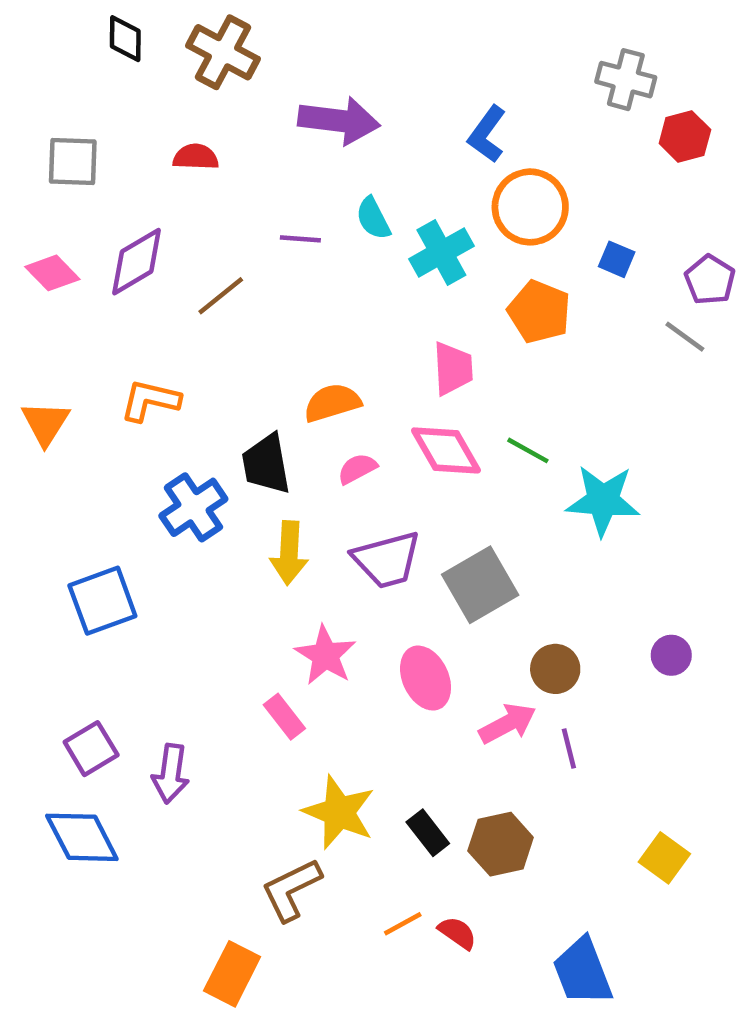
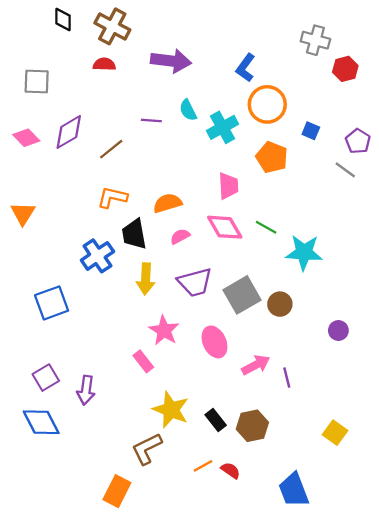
red semicircle: (196, 157) -> (104, 64), moved
orange L-shape: (150, 400) -> (112, 197), moved
brown circle: (555, 669) -> (280, 304), moved

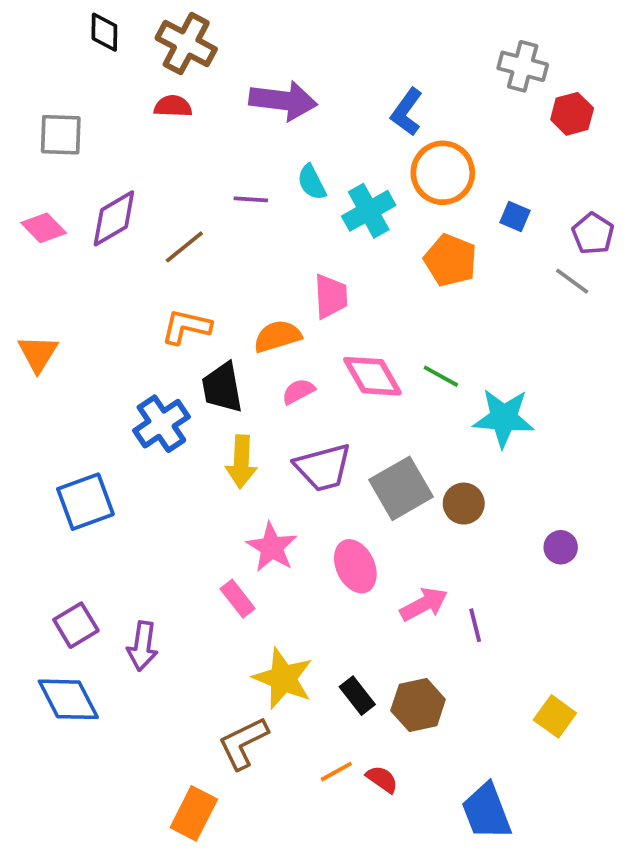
pink trapezoid: (228, 186) -> (331, 296), moved

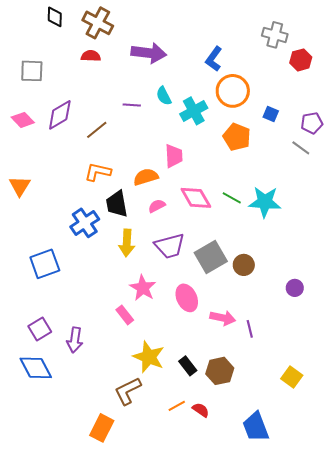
purple pentagon: (593, 234) -> (312, 123), turned 30
cyan star: (504, 418) -> (265, 202), moved
pink arrow: (424, 604) -> (223, 318), turned 40

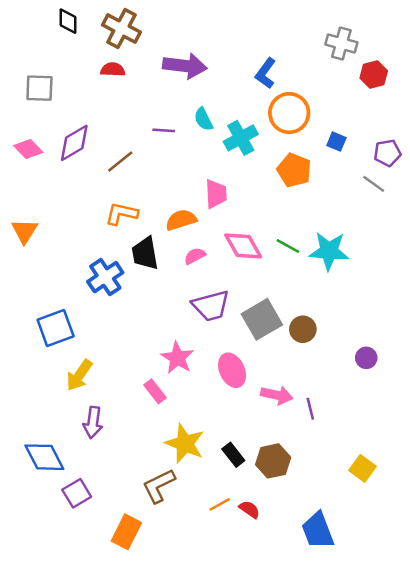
yellow arrow: (127, 243) -> (79, 375), moved, turned 32
purple square: (40, 329) -> (77, 493), moved

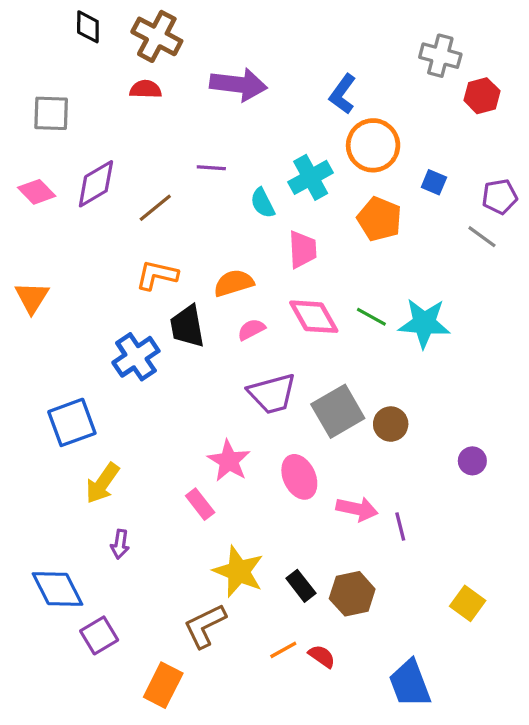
cyan semicircle: (203, 119) -> (263, 203), moved
pink trapezoid: (216, 194) -> (303, 249), moved
purple arrow: (93, 422) -> (120, 544), size x0.7

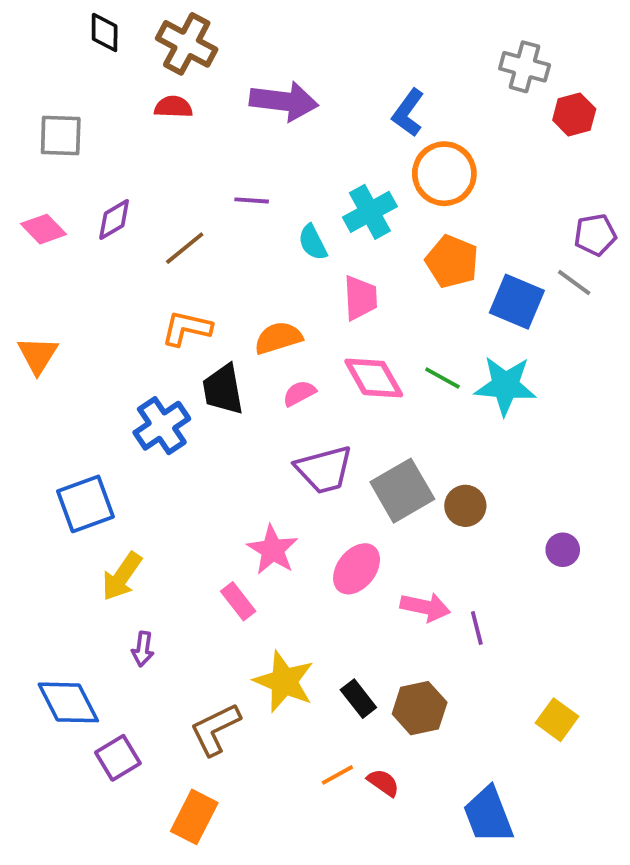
blue square: (434, 182) -> (517, 302), moved, size x1.8
purple diamond: (96, 184) -> (114, 220), size x0.7
pink ellipse: (299, 477) -> (357, 569), turned 63
brown L-shape: (205, 626) -> (215, 729), moved

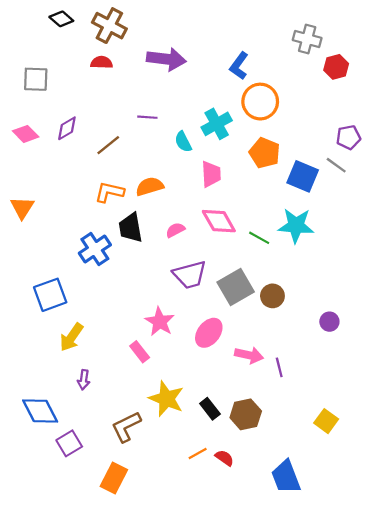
black diamond: (105, 32) -> (61, 19), turned -50
orange semicircle: (278, 338) -> (150, 186), moved
green line: (442, 378) -> (259, 238), moved

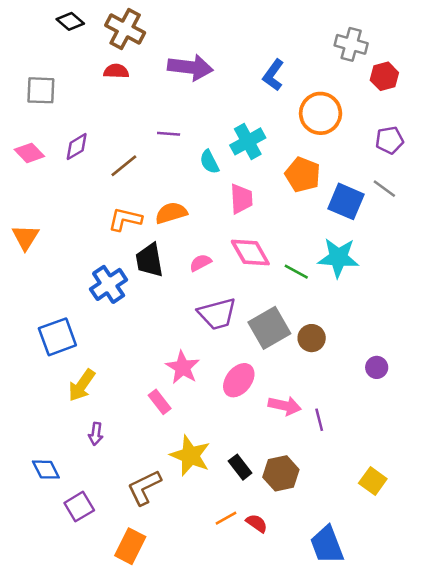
orange circle: (260, 102) -> (321, 113), moved
purple pentagon: (348, 137) -> (389, 140), moved
blue diamond: (40, 411) -> (46, 470), size x0.7

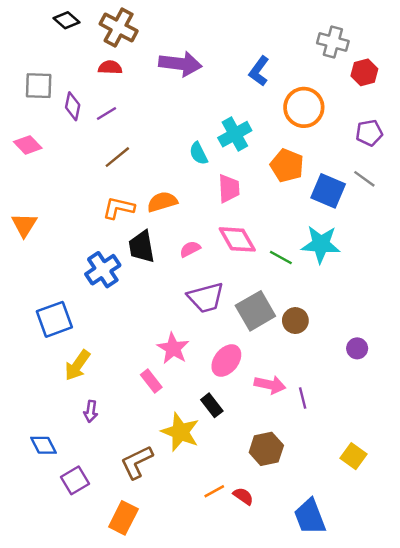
purple line: (169, 134) -> (106, 113), moved, turned -35
purple diamond: (77, 147) -> (73, 106), moved, turned -48
black rectangle: (240, 467) -> (212, 405), moved

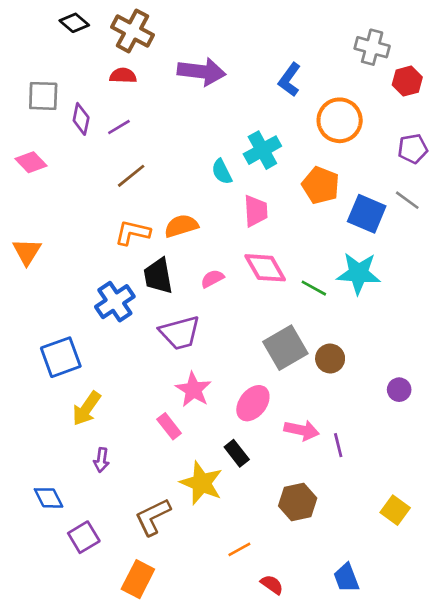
purple trapezoid: (206, 298) -> (180, 333), moved
red semicircle: (243, 496) -> (272, 585), moved
blue trapezoid: (310, 517) -> (346, 578), size x0.7

